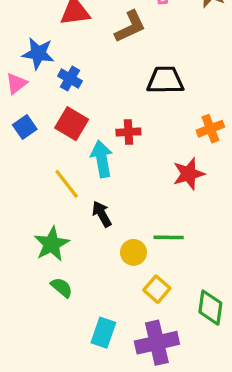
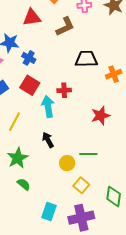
orange cross: (210, 129) -> (114, 74), moved
yellow line: (67, 184) -> (15, 122), moved, turned 66

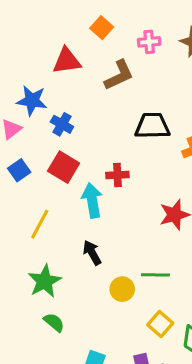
yellow square: (81, 185) -> (160, 324), moved

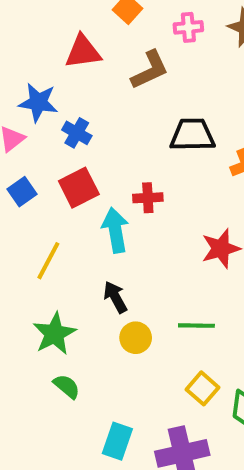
red square: (64, 167) -> (79, 188), turned 32
yellow circle: (122, 289) -> (136, 338), moved

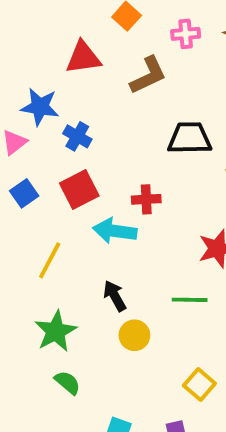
cyan arrow: (115, 230) -> (115, 231), turned -72
green line: (196, 326) -> (190, 300), moved

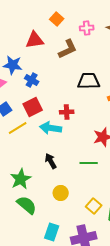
yellow line: (50, 260) -> (18, 128), moved, turned 30
yellow circle: (134, 335) -> (61, 193), moved
green semicircle: (67, 383) -> (27, 205), size x1.5

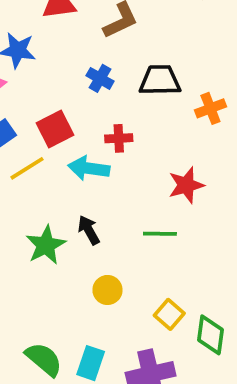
blue cross: (32, 80) -> (100, 78), moved
green star: (21, 179) -> (46, 245), moved
green semicircle: (27, 205) -> (44, 359), moved

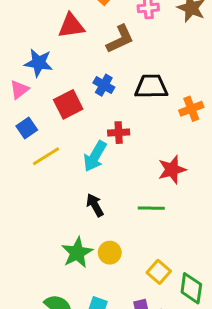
red square: (55, 129) -> (68, 104), moved
cyan arrow: (89, 168) -> (95, 156), turned -68
green star: (46, 245) -> (77, 253), moved

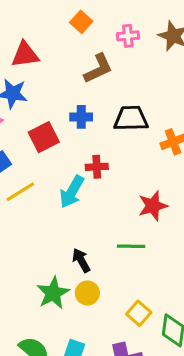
red triangle: (71, 26) -> (25, 55), moved
blue cross: (104, 85) -> (81, 117), turned -30
black arrow: (95, 205) -> (81, 260), moved

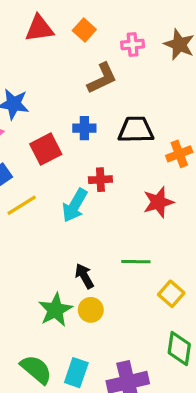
red triangle: (25, 55) -> (39, 28), moved
red star: (153, 206) -> (158, 202), moved
yellow square: (139, 313) -> (171, 294), moved

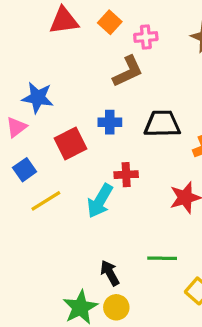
pink cross: (133, 44) -> (146, 37), moved

